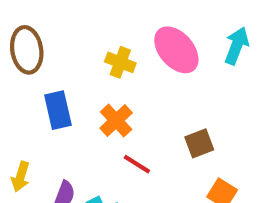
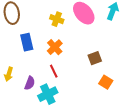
red line: (137, 164) -> (54, 71), moved, turned 32

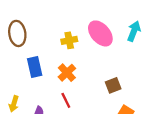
yellow cross: (57, 19) -> (69, 40), turned -32

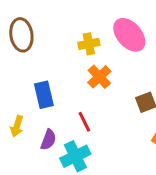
blue rectangle: (35, 67) -> (44, 95), moved
orange cross: (67, 73) -> (99, 77), moved

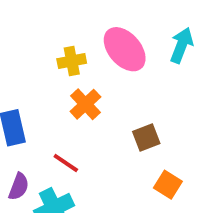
red line: (84, 122) -> (66, 163), turned -30

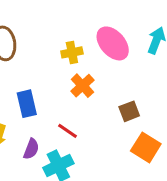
orange square: (168, 185) -> (146, 147), size x1.4

